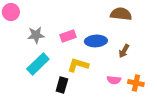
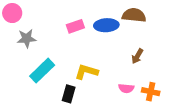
gray star: (36, 35) -> (27, 38), moved
pink rectangle: (68, 36) -> (75, 26), moved
blue ellipse: (96, 41) -> (106, 25), moved

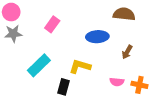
blue ellipse: (106, 25) -> (97, 37), moved
pink rectangle: (75, 26) -> (52, 24), moved, turned -35
gray star: (27, 38) -> (13, 34), moved

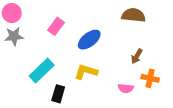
blue ellipse: (97, 37) -> (89, 40), moved, turned -35
orange cross: (139, 85) -> (150, 78), moved
black rectangle: (64, 87) -> (58, 94), moved

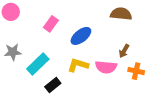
gray star: (14, 36) -> (13, 52), moved
pink semicircle: (126, 88) -> (106, 67), moved, size x1.5
black rectangle: (58, 94) -> (53, 85), turned 35

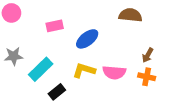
pink rectangle: (51, 24) -> (55, 26), turned 42
brown arrow: (124, 51) -> (148, 55), moved

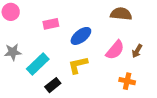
yellow L-shape: (84, 70) -> (78, 65), turned -30
pink semicircle: (114, 72) -> (115, 50), moved, turned -55
orange cross: (147, 77) -> (127, 81), moved

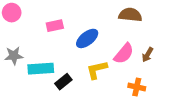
cyan rectangle: (38, 64) -> (41, 69), turned 40
yellow L-shape: (78, 65) -> (97, 70), moved
black rectangle: (53, 85) -> (63, 82), moved

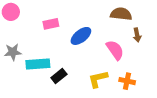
pink semicircle: (124, 54) -> (115, 50), turned -75
brown arrow: (148, 55) -> (137, 35), moved, turned -40
yellow L-shape: (97, 70) -> (98, 79), moved

